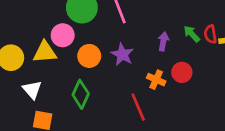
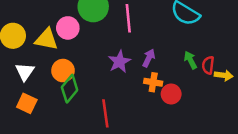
purple arrow: (163, 41) -> (149, 58), moved
orange circle: (89, 56) -> (63, 71), moved
orange cross: (156, 80) -> (153, 82), moved, turned -30
red line: (138, 107) -> (105, 113), moved

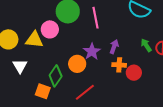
orange circle: (63, 71) -> (77, 64), moved
orange square: (27, 103) -> (43, 91), moved
red line: (105, 113) -> (85, 92), turned 65

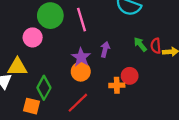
yellow triangle: (34, 40) -> (17, 67), moved
orange circle: (77, 64) -> (81, 72), moved
orange cross: (119, 65) -> (117, 85), moved

